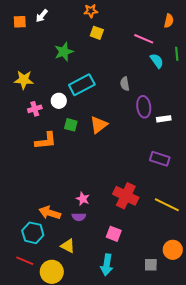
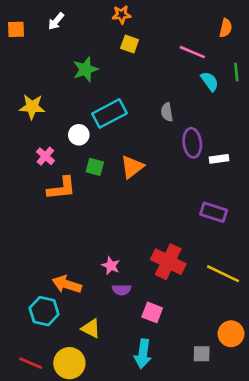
orange square: (20, 22) -> (16, 29), moved
pink cross: (35, 109) -> (45, 156), moved, turned -32
purple semicircle: (79, 217) -> (122, 290), moved
red line: (25, 261) -> (31, 363), moved

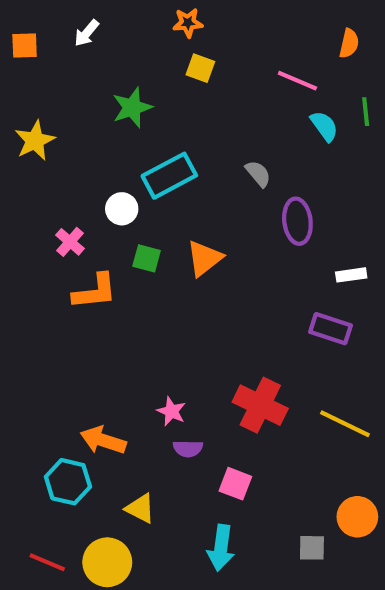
yellow star: (32, 107) -> (35, 141), moved, turned -30
gray semicircle: (167, 112) -> (258, 174), turned 150
white rectangle: (219, 159) -> (351, 275), moved

